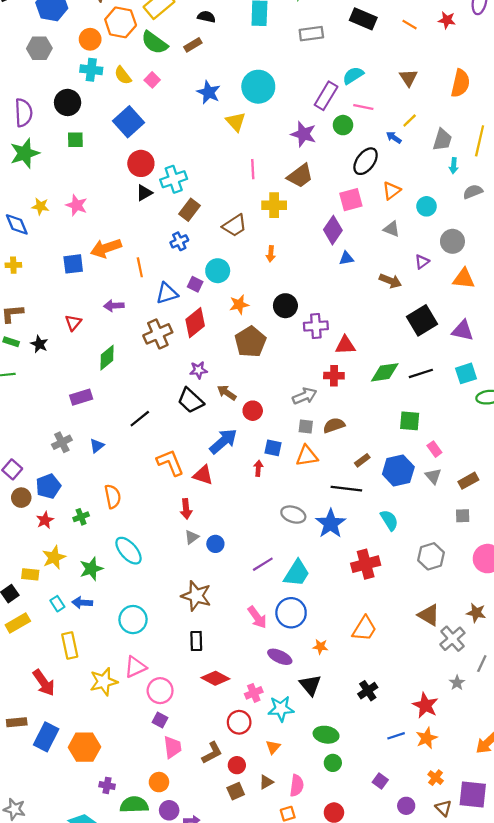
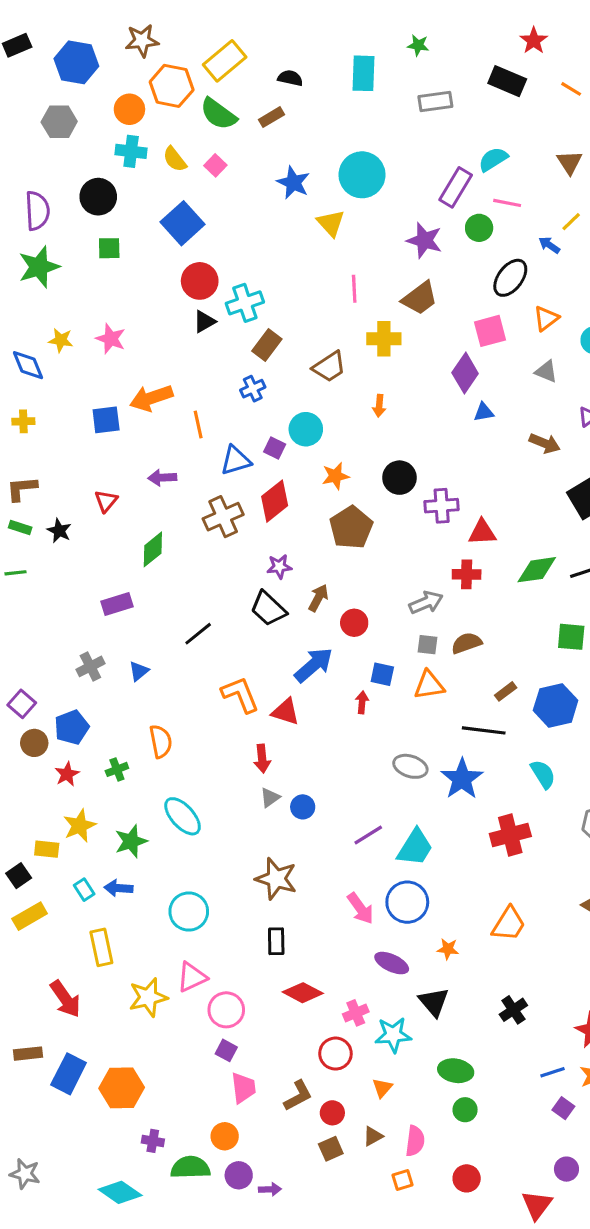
brown arrow: (227, 393) -> (318, 598), turned 84
purple square: (380, 781) -> (563, 1108), moved

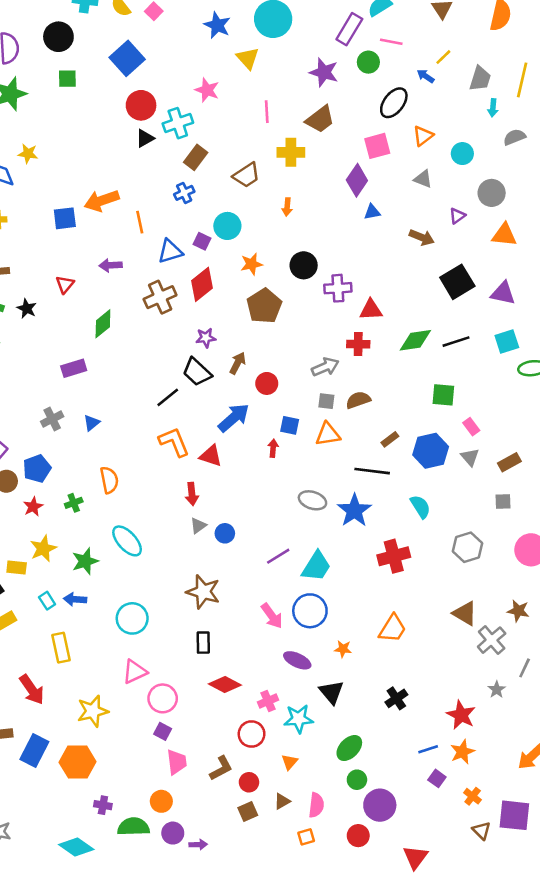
pink star: (111, 339) -> (207, 90), moved
black line: (198, 634) -> (168, 397), moved
yellow star: (148, 997) -> (93, 711), moved
green ellipse: (456, 1071) -> (349, 748), turned -56
purple circle: (566, 1169) -> (380, 805), moved, size x1.6

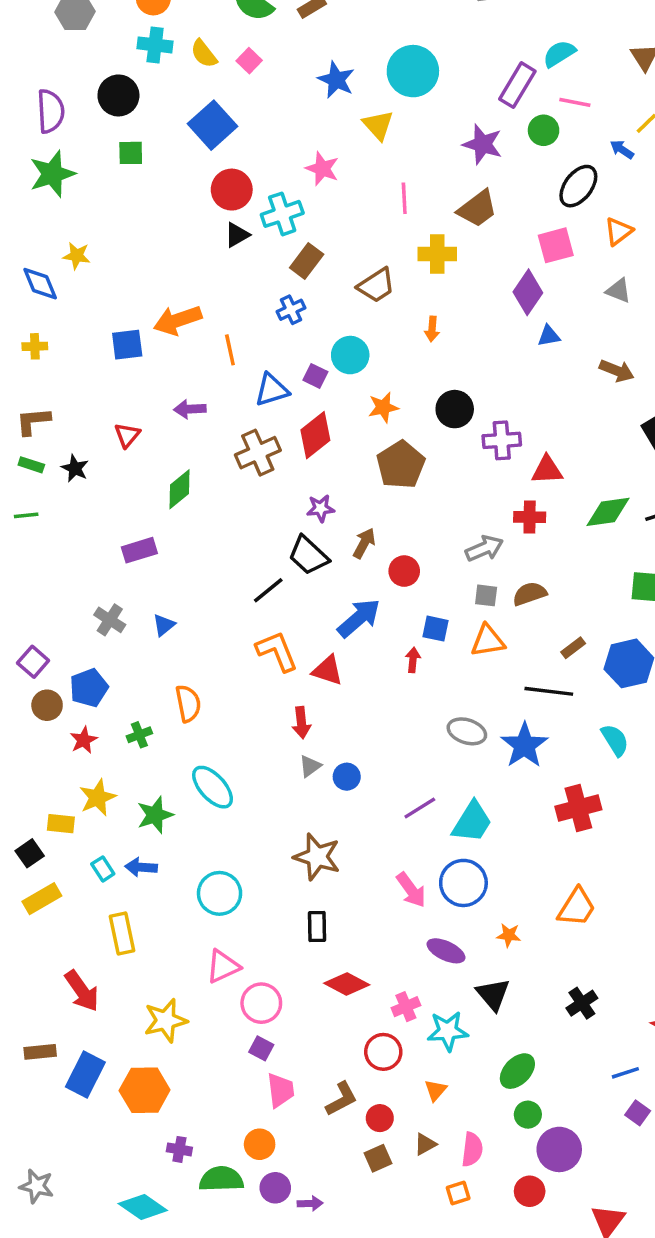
gray cross: (52, 419) -> (110, 620), turned -30

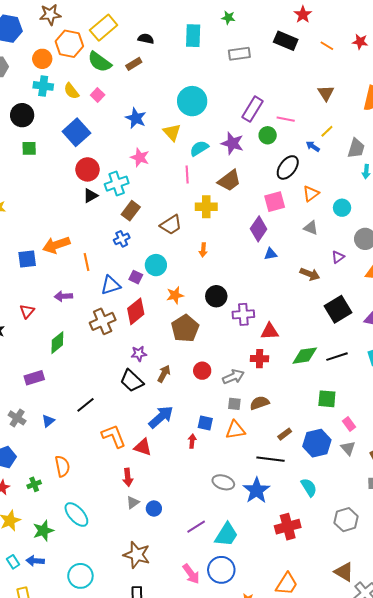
cyan semicircle: (559, 54) -> (199, 148), moved
blue star: (336, 80) -> (136, 118), moved
red circle: (404, 571) -> (202, 371), moved
black line: (268, 590) -> (85, 405), moved

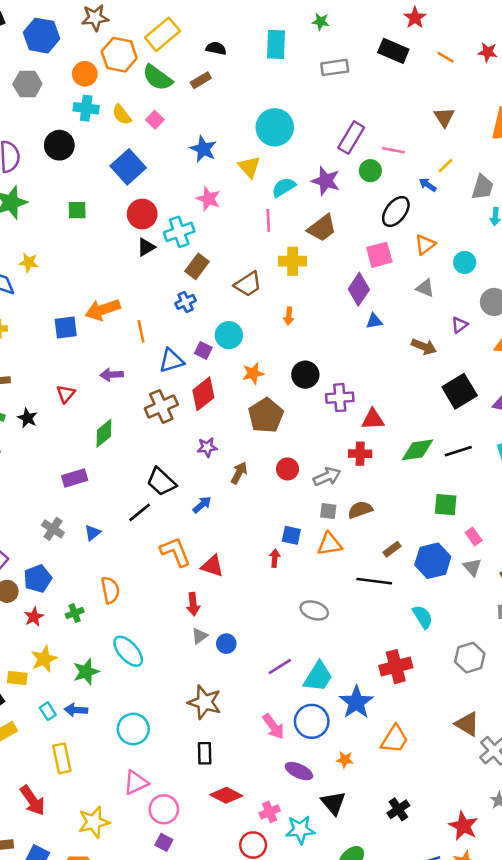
green square: (29, 148) -> (77, 210), moved
black trapezoid: (132, 381) -> (161, 482), moved
blue arrow: (161, 417) -> (202, 505), moved, size x0.6
blue star: (257, 490) -> (356, 702), moved

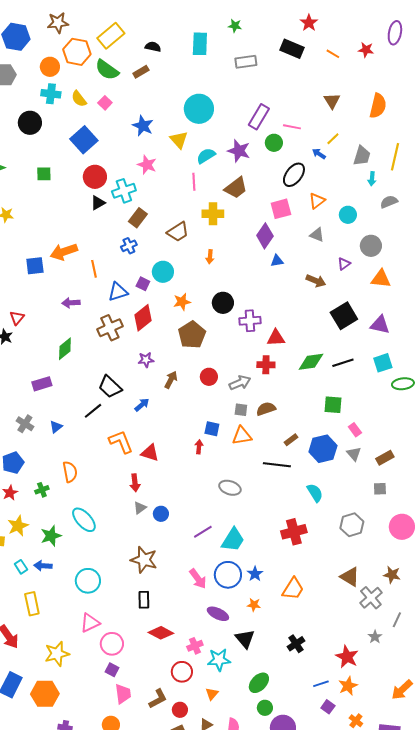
red triangle: (66, 394) -> (17, 318), moved
blue star: (356, 702) -> (255, 574), moved, size x0.6

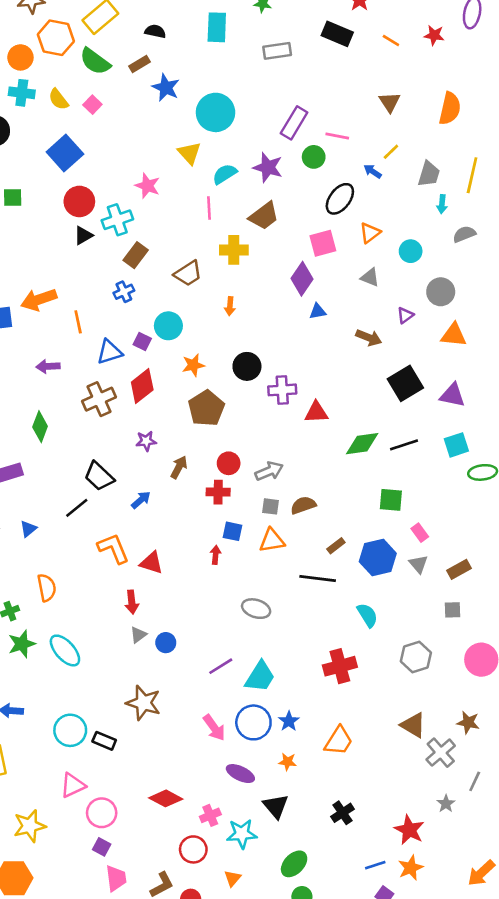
blue star: (143, 126) -> (166, 88), moved
green diamond: (65, 349) -> (40, 427), turned -30
red cross: (266, 365) -> (218, 492), moved
green star: (51, 536) -> (22, 644), moved
black rectangle: (144, 600) -> (104, 741), moved, turned -66

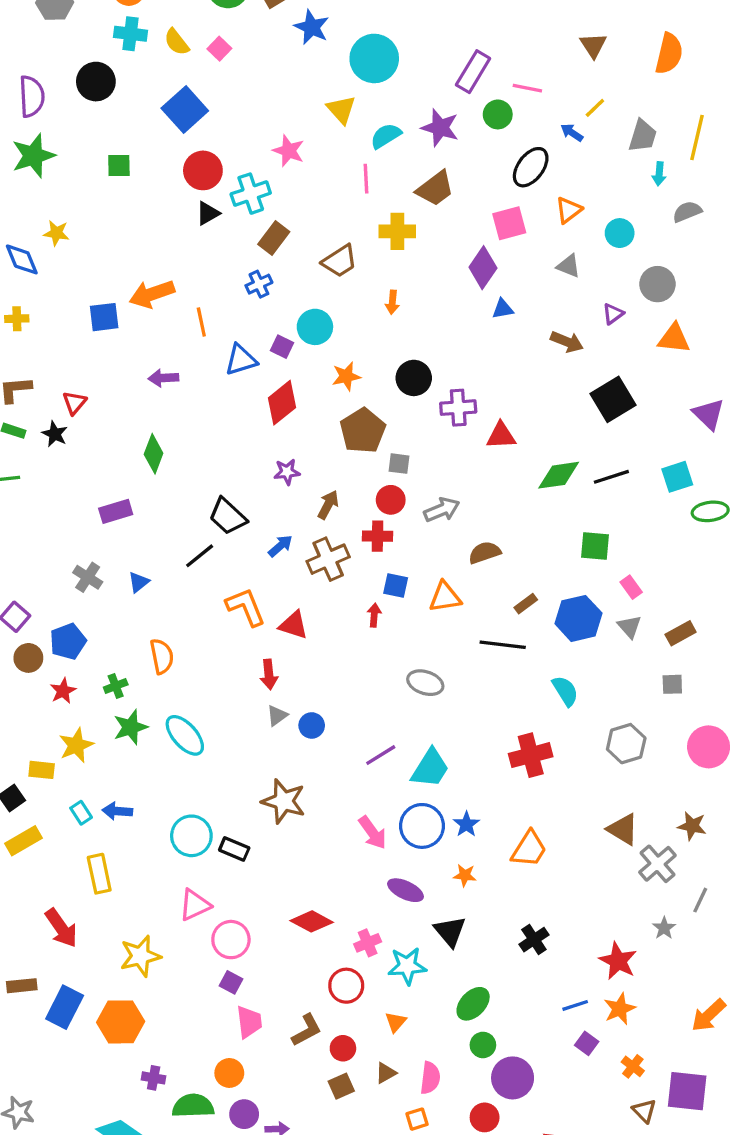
purple triangle: (452, 395) -> (709, 414), moved, turned 32
brown cross: (99, 399) -> (328, 559), moved
gray square: (270, 506) -> (399, 464), moved

